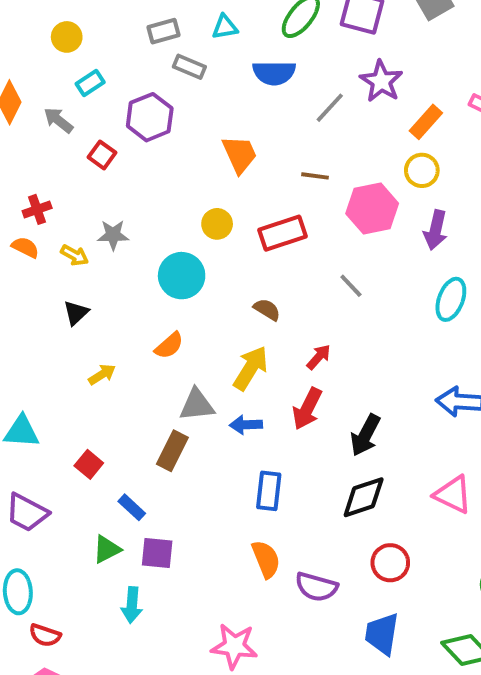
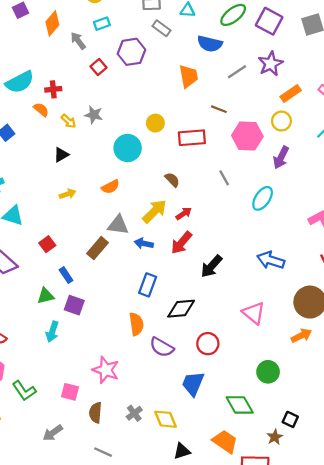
orange trapezoid: (240, 154) -> (188, 76), moved
cyan ellipse: (451, 299) -> (263, 198), moved
red arrow: (319, 357) -> (184, 214), moved
black diamond: (364, 497) -> (181, 309), moved

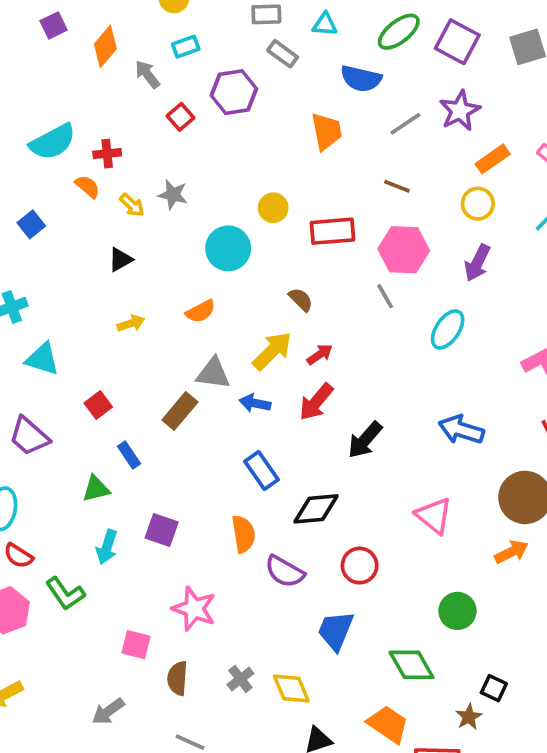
brown line: (219, 109) -> (397, 186), moved
pink hexagon: (247, 136) -> (404, 250), moved
blue rectangle: (148, 285) -> (261, 470), turned -55
purple square: (74, 305) -> (162, 530), moved
green L-shape: (24, 391) -> (65, 594), moved

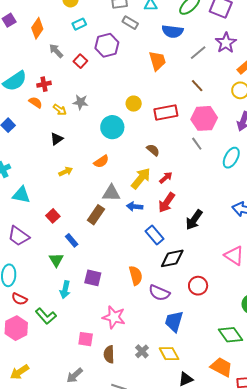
gray arrow: (147, 74) -> (56, 51), moved
brown line: (397, 186) -> (197, 86), turned 32
blue rectangle: (261, 470) -> (155, 235), moved
green triangle: (96, 489) -> (56, 260), turned -42
blue trapezoid: (336, 631) -> (174, 321), moved

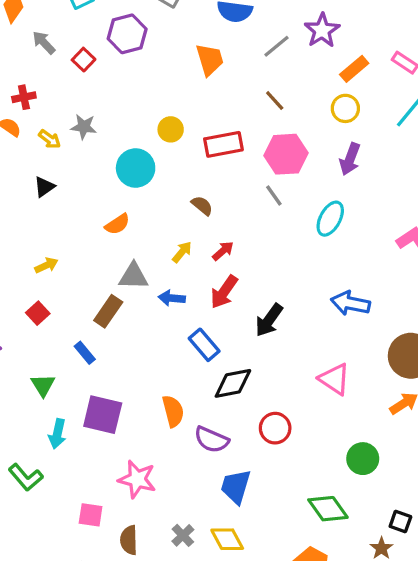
yellow arrow: (66, 172) -> (46, 265), moved
yellow arrow: (141, 178) -> (182, 252), size x0.6
blue rectangle: (72, 240) -> (85, 353), moved
purple square: (93, 278) -> (103, 415), size x1.4

